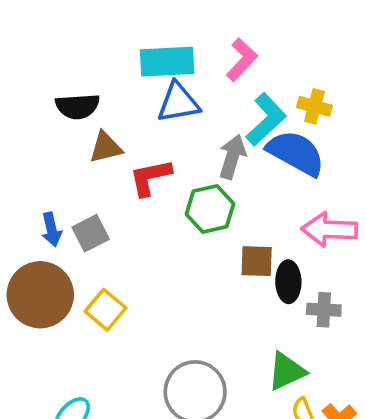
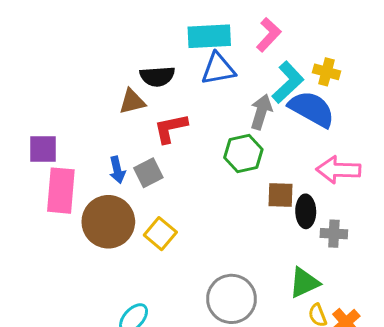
black semicircle: (78, 106) -> (157, 76), moved
brown triangle: (106, 147) -> (132, 102), moved
red L-shape: (150, 177) -> (171, 128), moved

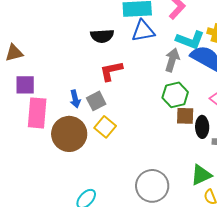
cyan L-shape: (288, 82) -> (190, 40), turned 64
brown triangle: (132, 102) -> (14, 53), moved
green hexagon: (243, 153) -> (175, 95), moved
yellow square: (160, 234) -> (105, 127), moved

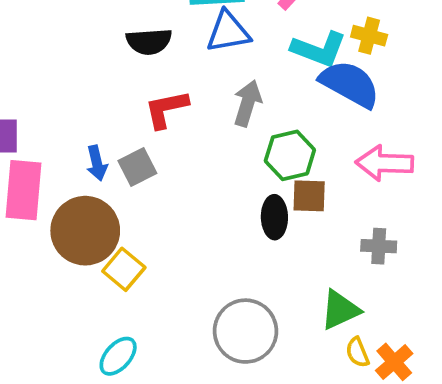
gray arrow: (172, 60) -> (247, 103), moved
yellow square: (105, 127) -> (124, 269), moved
black ellipse: (202, 127) -> (274, 217), moved

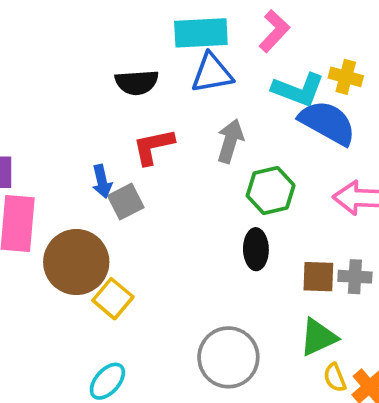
blue arrow: (97, 163) -> (102, 181), moved
brown square: (309, 196) -> (318, 277), moved

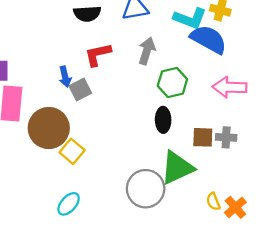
green triangle: (318, 337) -> (177, 168), moved, size x1.4

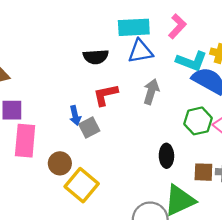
green hexagon: (172, 83) -> (198, 121), moved
brown circle: (49, 128) -> (60, 163), size x0.6
yellow square: (72, 151) -> (82, 185), size x1.4

